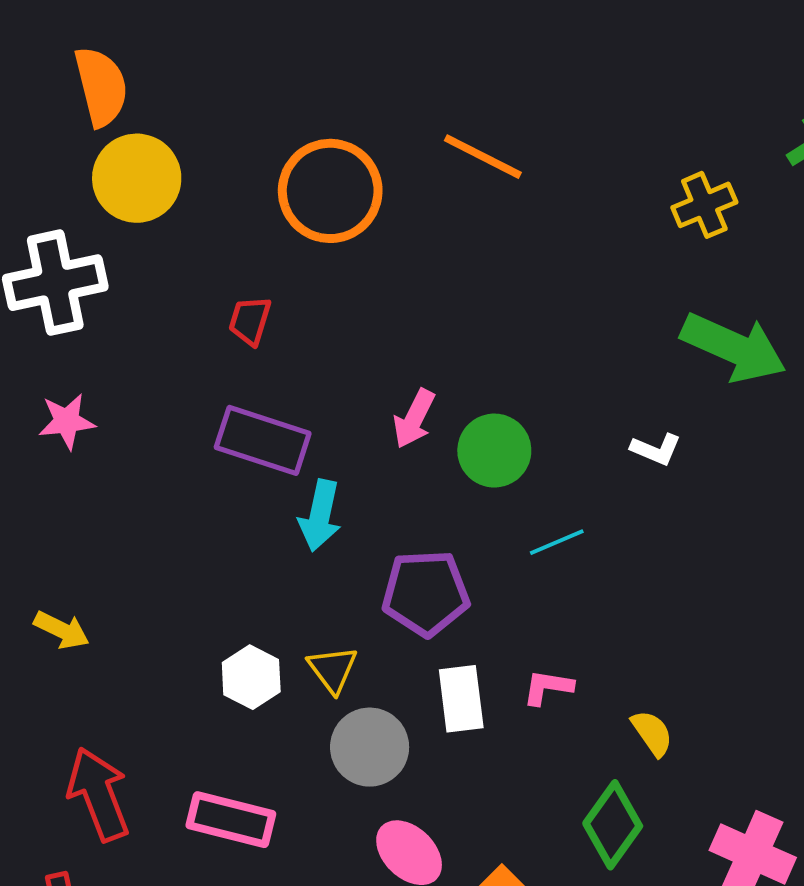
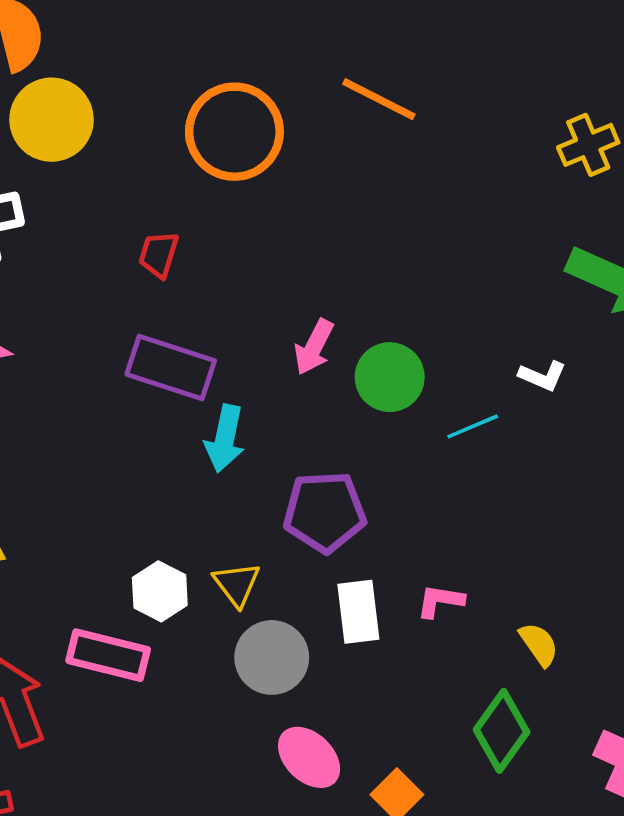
cyan line: (557, 542) -> (473, 426), moved
pink rectangle: (231, 820) -> (108, 655), moved

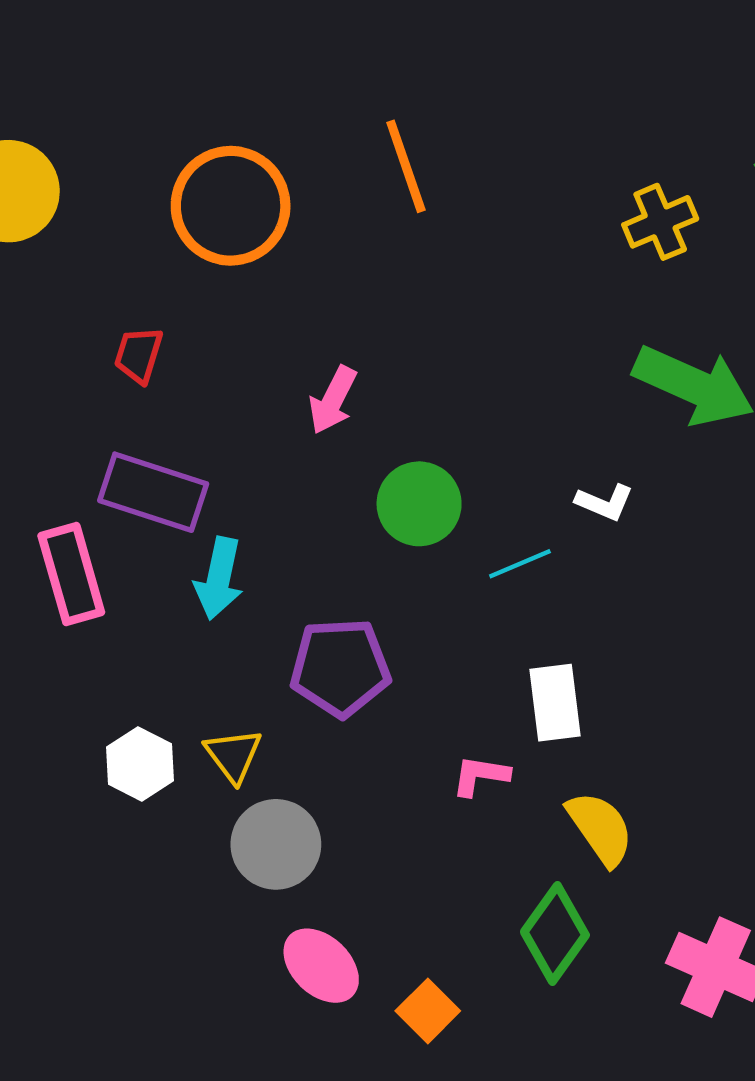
orange line: (379, 99) -> (406, 166), turned 44
pink arrow: (314, 347) -> (333, 400), moved
white rectangle: (358, 612) -> (555, 703), moved
yellow semicircle: (539, 644) -> (600, 828), size x1.4
pink rectangle: (108, 655) -> (71, 574), moved, turned 60

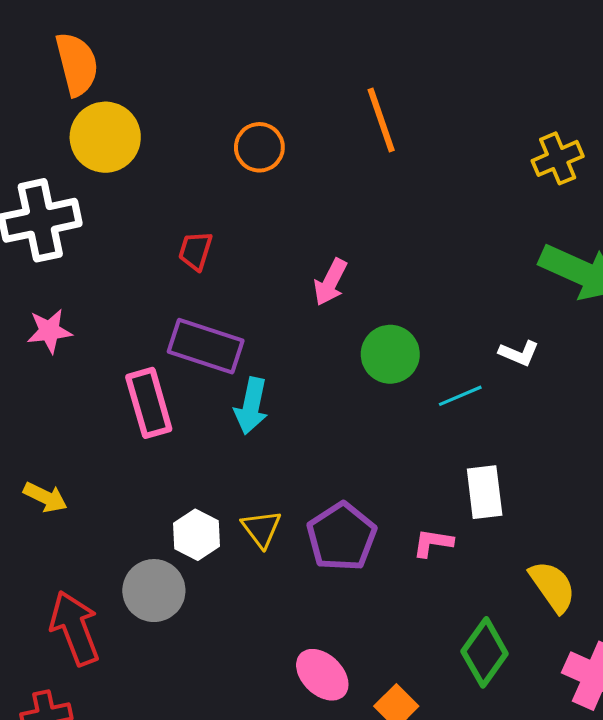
orange circle: (231, 206) -> (259, 147), size x0.6
purple pentagon: (340, 668) -> (342, 537), moved, turned -30
yellow semicircle: (600, 828) -> (553, 586), moved
gray circle: (276, 844) -> (154, 591), moved

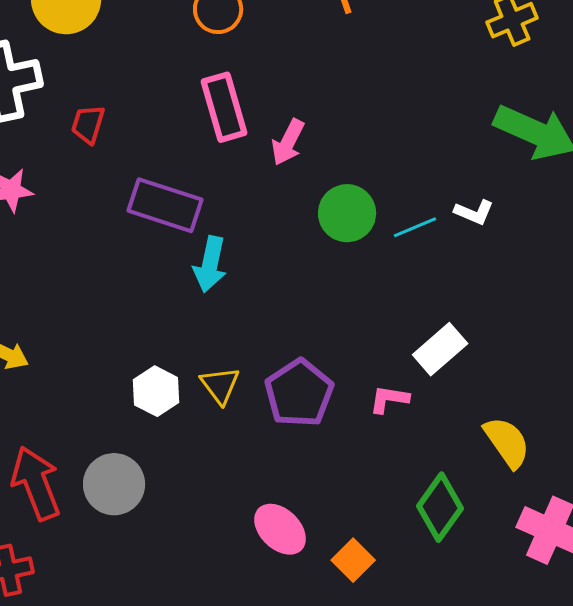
red trapezoid: (195, 251) -> (88, 124), moved
cyan line: (460, 396) -> (415, 227), moved
pink rectangle: (149, 403) -> (224, 107), moved
white rectangle: (485, 492) -> (440, 349), turned 56
gray circle: (154, 591) -> (114, 484), moved

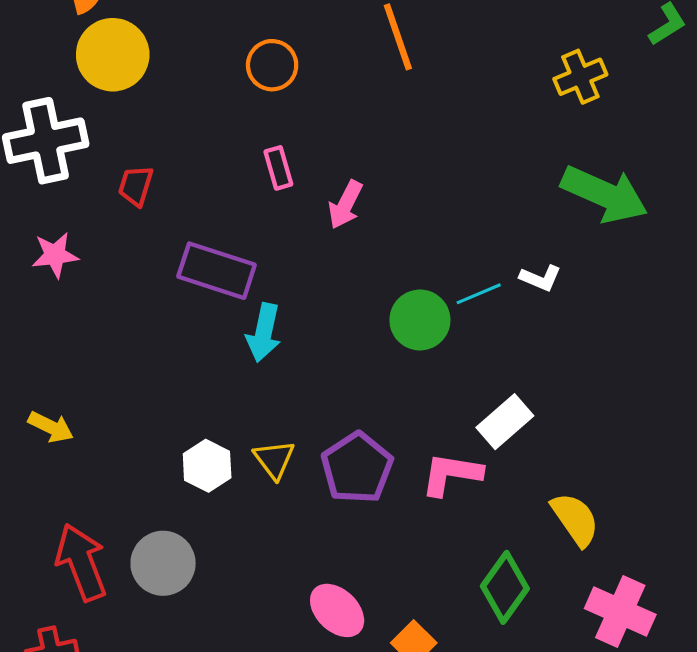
pink rectangle: (224, 107) -> (278, 168), size x0.6
green circle: (347, 213) -> (420, 320), moved
pink L-shape: (389, 399) -> (451, 474), size x1.5

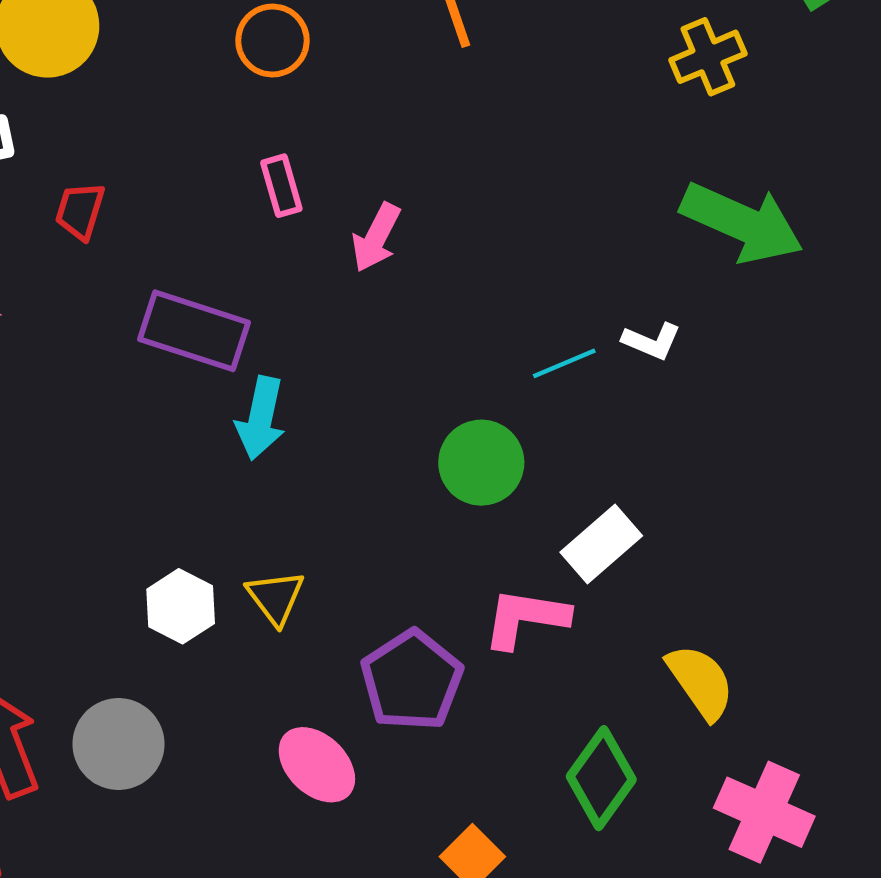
green circle: (420, 320) -> (481, 463), moved
purple pentagon: (357, 468) -> (412, 680), moved
pink ellipse: (337, 610) -> (317, 765), moved

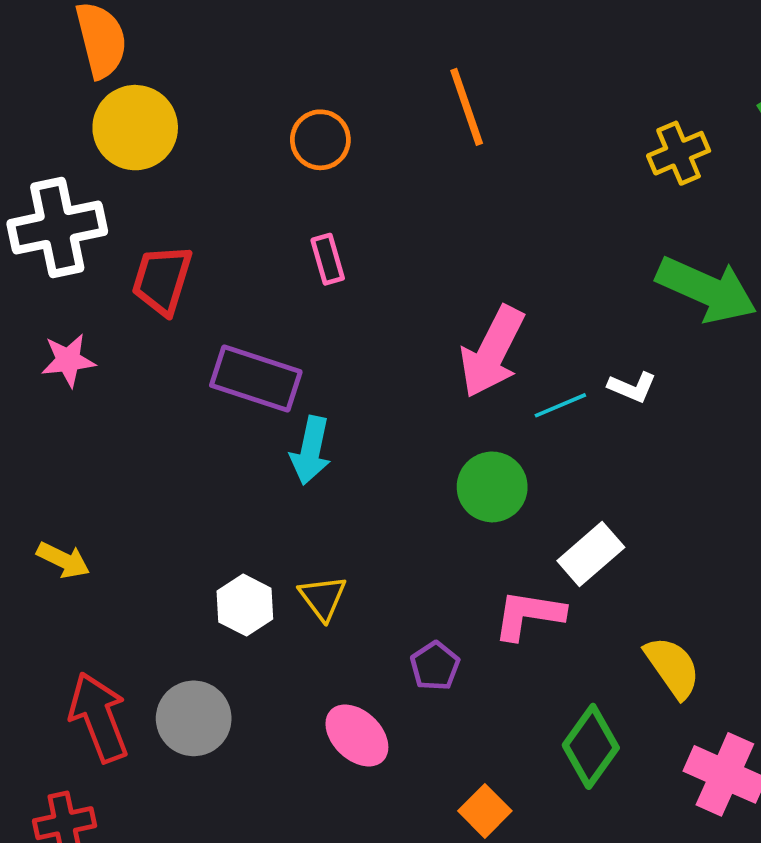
red trapezoid: (80, 211) -> (162, 280), size x1.5
pink arrow: (376, 237) -> (492, 352), moved, size x1.6
purple pentagon: (412, 680) -> (435, 666), size x0.6

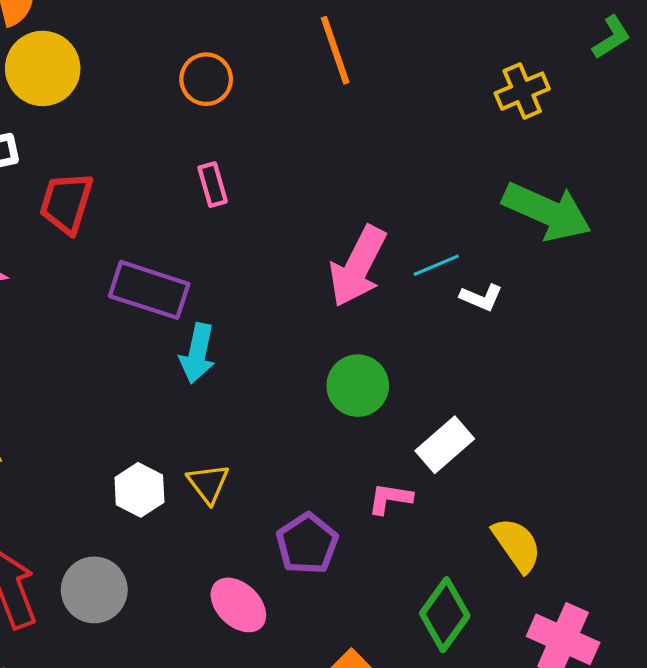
cyan line: (560, 405) -> (436, 265), moved
pink L-shape: (529, 615) -> (390, 499), size x0.7
purple pentagon: (435, 666) -> (307, 544), size x1.4

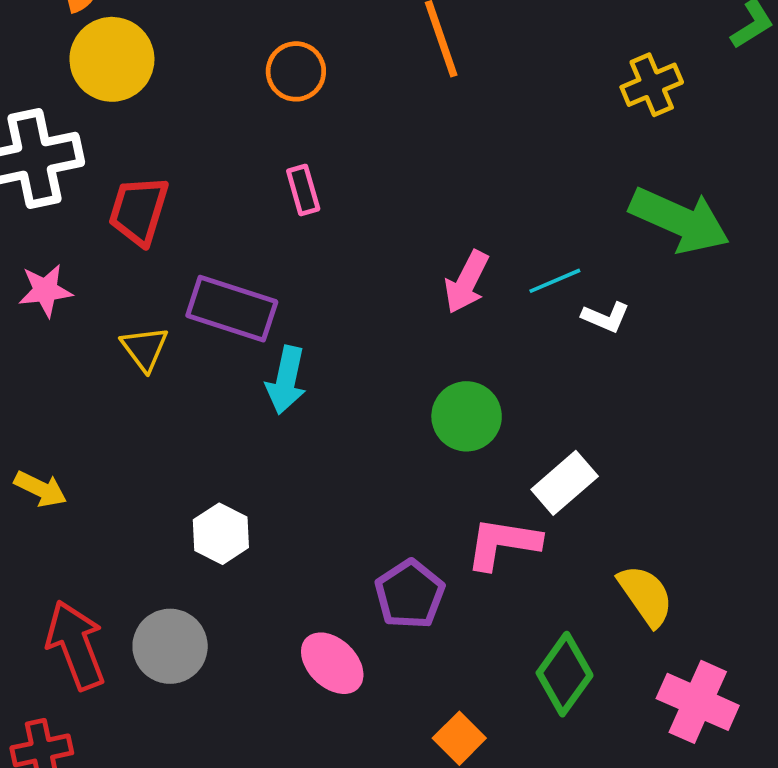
pink arrow: (358, 266) -> (467, 282), size x0.7
yellow triangle: (208, 483) -> (145, 349), moved
pink L-shape: (390, 499) -> (503, 543), size x1.5

